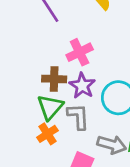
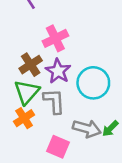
brown cross: (54, 79) -> (31, 65), turned -35

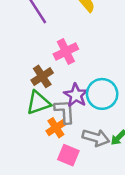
purple star: (58, 71) -> (76, 95), moved
green triangle: (27, 92) -> (38, 103), turned 30
orange cross: (24, 118) -> (56, 128), moved

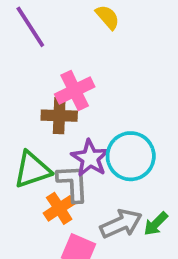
brown cross: (42, 76) -> (59, 116), moved, turned 35
gray arrow: (96, 138) -> (121, 224), turned -40

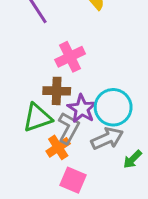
brown cross: (59, 116) -> (57, 91), moved
gray L-shape: (73, 183) -> (69, 128), turned 32
gray arrow: (121, 224) -> (107, 138), moved

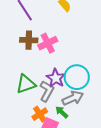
brown cross: (57, 91) -> (29, 40), moved
orange cross: (58, 147) -> (40, 114), moved
green arrow: (132, 159) -> (62, 112), moved, turned 88

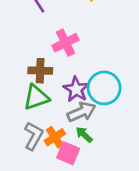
brown cross: (29, 40) -> (40, 71), moved
gray L-shape: (47, 91) -> (34, 136), moved
gray arrow: (73, 98) -> (81, 112), moved

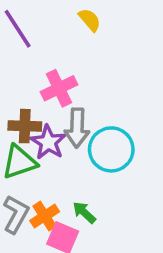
purple star: (76, 89) -> (48, 142), moved
gray arrow: (81, 112) -> (77, 128), moved, turned 116

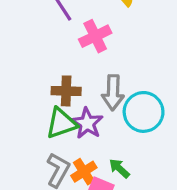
pink cross: (59, 88) -> (95, 36), moved
purple star: (48, 142) -> (87, 123), moved

